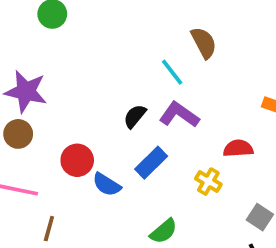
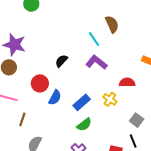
black semicircle: (135, 116) -> (61, 61), moved
blue rectangle: (151, 163) -> (82, 102), moved
blue semicircle: (107, 185) -> (55, 98), turned -98

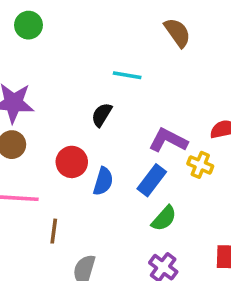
cyan line: (94, 39) -> (127, 75), moved, turned -35
purple L-shape: (96, 62) -> (168, 140), moved

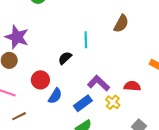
brown semicircle: (177, 33) -> (121, 24), turned 48
cyan line: (127, 75) -> (86, 40), turned 63
brown line: (54, 231) -> (19, 116), turned 40

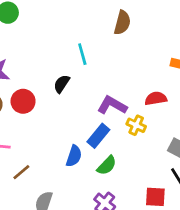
red circle: (40, 80) -> (23, 101), moved
blue semicircle: (55, 96) -> (74, 156), moved

